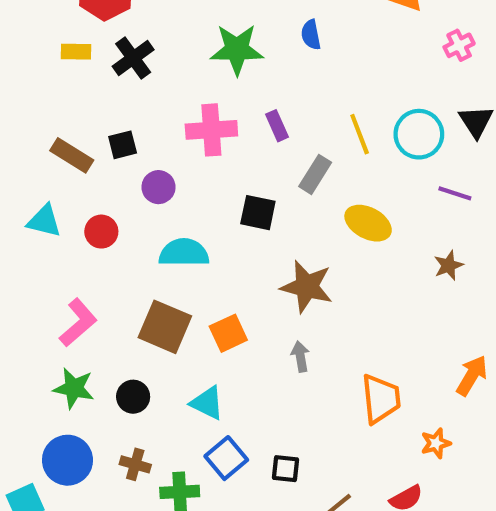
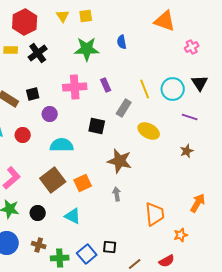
brown square: (165, 327) -> (53, 180), turned 30
blue square: (226, 458) -> (87, 254), moved

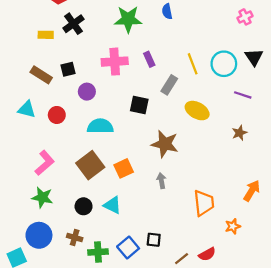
yellow rectangle: (11, 50) -> (46, 35), moved
black circle: (38, 213) -> (84, 206), moved
red semicircle: (167, 261) -> (207, 254), moved

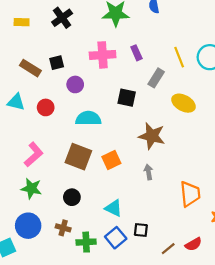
yellow rectangle: (46, 35) -> (22, 22), moved
brown square: (90, 165) -> (78, 157), turned -32
cyan triangle: (112, 205) -> (113, 208), moved

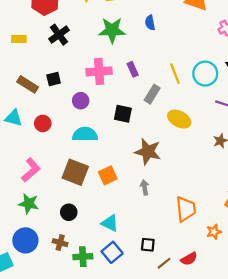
purple circle: (75, 84) -> (81, 101), moved
black square: (141, 230) -> (148, 245), moved

